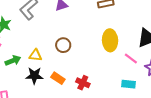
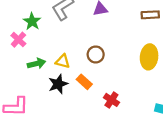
black star: (34, 76) -> (58, 84), turned -30
orange rectangle: (58, 78) -> (84, 82), moved

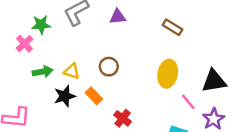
brown rectangle: (150, 15) -> (173, 27), turned 30
green star: (32, 21) -> (41, 25), turned 30

